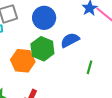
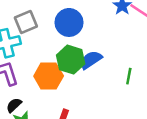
blue semicircle: (70, 40) -> (91, 60), moved

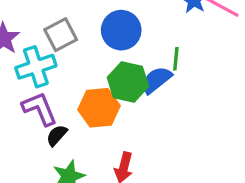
green line: (129, 76) -> (176, 59), moved
black semicircle: (14, 105) -> (57, 135), moved

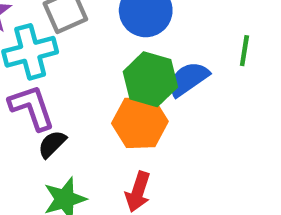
green line: (176, 59) -> (244, 51), moved
orange hexagon: (99, 108) -> (140, 122), moved

